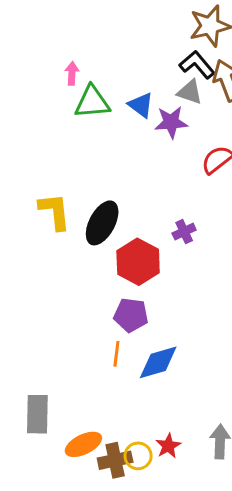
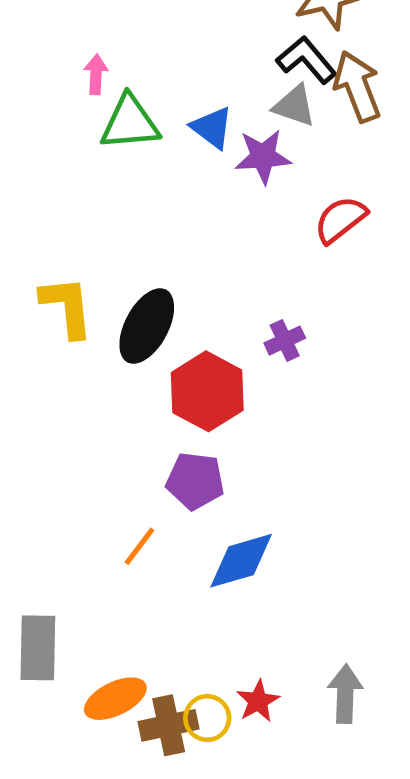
orange line: (116, 354) -> (139, 546), moved, turned 30

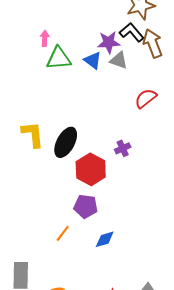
gray triangle: (294, 106) -> (119, 60), moved
purple star: (263, 157) -> (109, 42), moved
blue diamond: (241, 561) -> (105, 239), size x0.7

